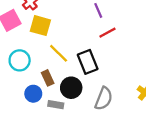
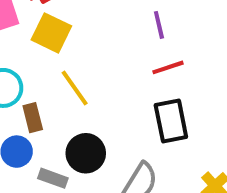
black rectangle: (88, 62) -> (171, 121), moved
brown rectangle: (48, 78) -> (33, 118), moved

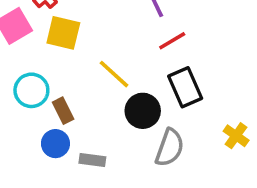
yellow line: (75, 88) -> (114, 74), moved
black circle: (86, 153) -> (143, 111), moved

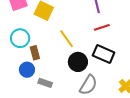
black rectangle: (185, 87) -> (104, 54), turned -55

